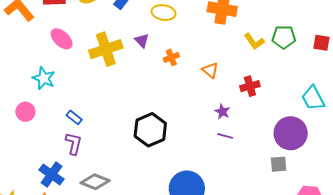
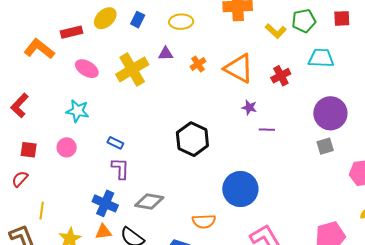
purple triangle: (142, 41) -> (166, 54), turned -35
orange triangle: (210, 70) -> (239, 68), size x1.8
cyan trapezoid: (313, 98) -> (321, 58), moved, turned 132
purple star: (222, 112) -> (249, 107), moved

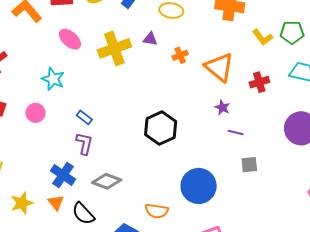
gray square: (325, 146) -> (249, 165), moved
orange triangle: (103, 232) -> (56, 203), turned 48

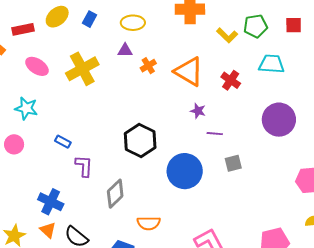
purple triangle: (150, 39) -> (125, 50), moved
red cross: (259, 82) -> (231, 80), turned -30
purple L-shape: (84, 143) -> (84, 166), moved
gray diamond: (107, 181) -> (115, 194), moved, turned -56
blue circle: (199, 186) -> (185, 171), moved

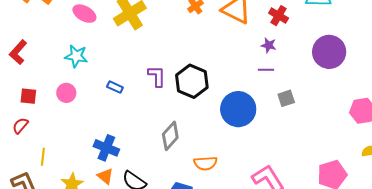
purple star: (198, 111) -> (269, 45), moved
purple L-shape: (84, 166) -> (157, 76), moved

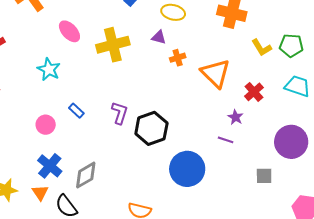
pink circle: (66, 93) -> (46, 125), moved
gray square: (286, 98) -> (264, 176), moved
gray diamond: (170, 136) -> (86, 175), moved

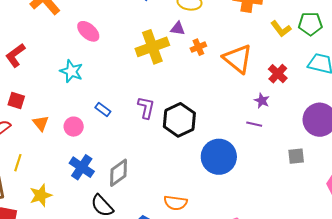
yellow cross: (113, 45) -> (152, 47), moved
orange triangle: (40, 193) -> (41, 123), moved

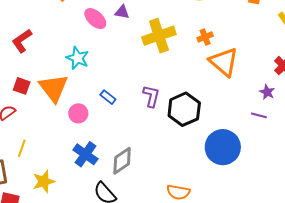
purple triangle: (178, 29) -> (122, 12), moved
orange triangle: (238, 59) -> (224, 62), moved
orange triangle: (41, 123) -> (54, 88), moved, size x1.8

